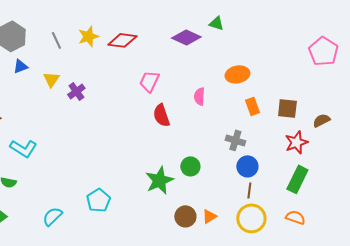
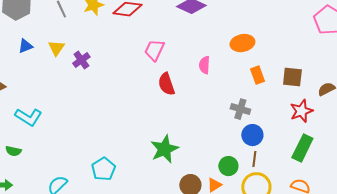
blue triangle: (20, 66) -> (25, 46), moved
green circle: (190, 166) -> (228, 166), moved

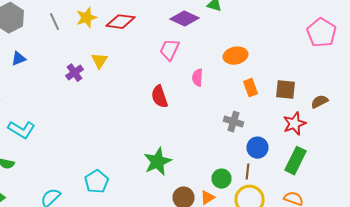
yellow triangle: (56, 48) -> (100, 61), moved
pink trapezoid: (154, 50) -> (170, 50), moved
blue circle: (252, 135) -> (258, 148), moved

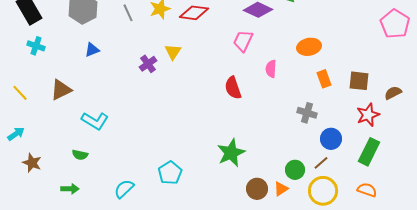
brown line: (248, 172) -> (321, 163), turned 42

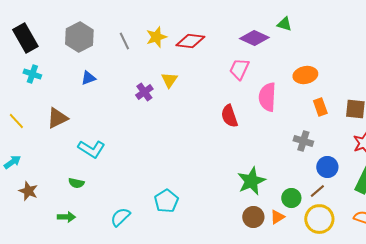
pink semicircle: (271, 69) -> (267, 97), size x1.6
green star: (231, 153) -> (251, 181), moved

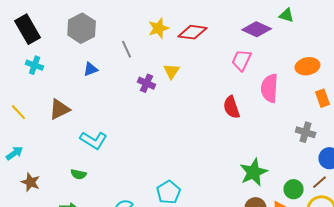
gray line: (124, 41) -> (127, 49), moved
purple cross: (144, 92) -> (147, 83), turned -30

